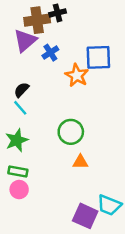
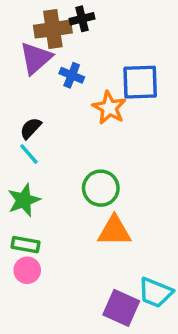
blue cross: (50, 53) -> (72, 75), turned -35
orange triangle: (80, 162) -> (114, 231), size x1.5

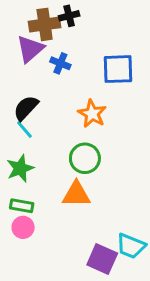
orange star: (109, 108) -> (92, 114), moved
black semicircle: (31, 128) -> (26, 108), size x1.4
orange triangle: (114, 231) -> (76, 194), moved

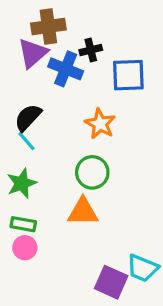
black cross: (69, 16) -> (91, 50), moved
blue cross: (60, 63) -> (66, 69), size x1.5

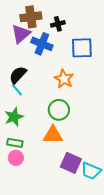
black cross: (91, 50) -> (58, 24), moved
purple square: (111, 282) -> (71, 163), moved

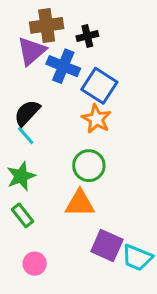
blue square: (82, 48) -> (99, 86), moved, turned 35
green rectangle: (15, 143) -> (23, 215), turned 42
pink circle: (16, 158) -> (35, 264), moved

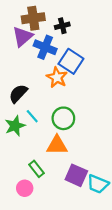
black semicircle: (27, 113) -> (18, 94), moved
orange star: (96, 119) -> (57, 77), moved
cyan line: (26, 135) -> (32, 116), moved
green rectangle: (23, 215) -> (37, 169), moved

